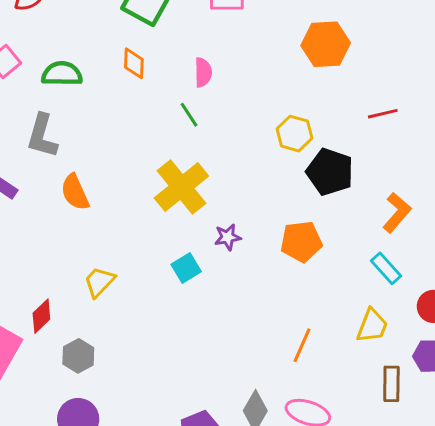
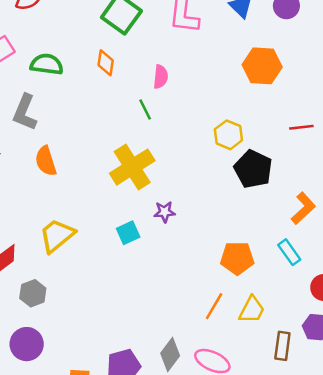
orange pentagon: (301, 242) -> (237, 258), moved
yellow trapezoid: (99, 282) -> (57, 236), size x1.4
yellow trapezoid: (372, 326) -> (252, 310), moved

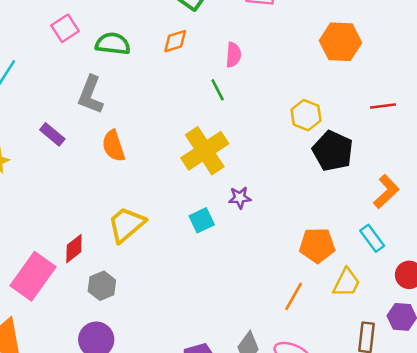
orange diamond: (106, 63) -> (175, 41), turned 65
yellow trapezoid: (252, 310) -> (346, 283), moved

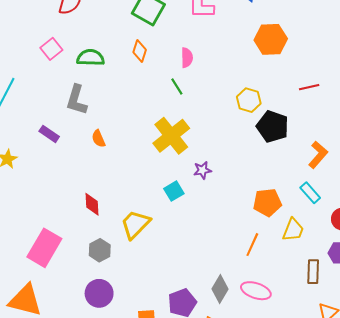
orange diamond: (175, 41) -> (140, 51), turned -50
orange semicircle: (113, 146) -> (98, 139), size x0.7
yellow trapezoid: (126, 224) -> (135, 224), moved
red diamond: (74, 249) -> (92, 204), moved, turned -50

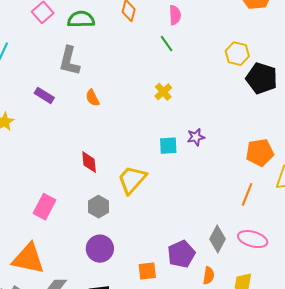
yellow cross: (171, 136) -> (163, 92), size x0.5
purple star: (202, 170) -> (196, 137), moved
cyan square: (174, 191) -> (168, 146), turned 30
pink rectangle: (44, 248) -> (44, 207), size x0.7

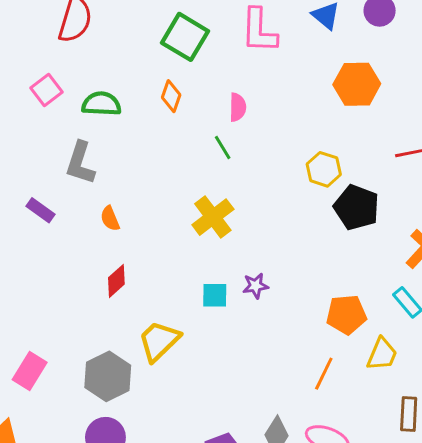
yellow cross: (163, 92) -> (213, 217), size x1.6
red diamond: (89, 162) -> (116, 281), moved, turned 50
gray hexagon: (99, 207) -> (108, 376), size x1.5

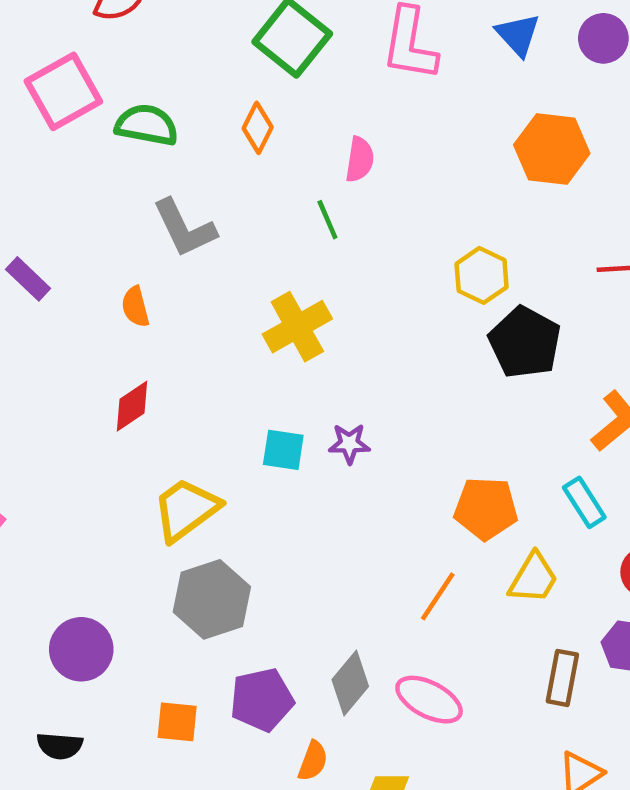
pink square: (47, 90) -> (63, 91), size x1.5
gray L-shape: (80, 163) -> (184, 228), moved, turned -51
gray hexagon: (108, 376) -> (212, 599), moved

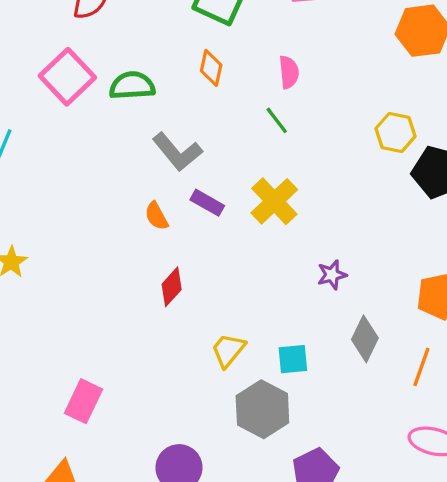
purple rectangle: (28, 279) -> (207, 203), moved
cyan square: (283, 450) -> (293, 359), moved
yellow trapezoid: (186, 509) -> (228, 350), size x0.7
gray diamond: (350, 683) -> (365, 339), moved

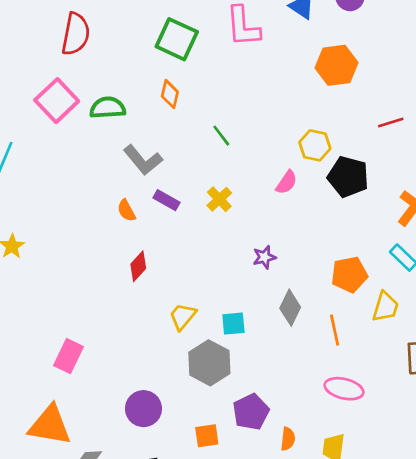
pink semicircle: (289, 72) -> (287, 182), moved, turned 40
yellow cross: (274, 201) -> (219, 199), size x0.7
orange line: (421, 367) -> (335, 330), turned -32

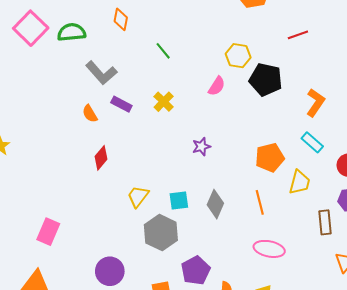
gray diamond: (290, 308) -> (215, 204), moved

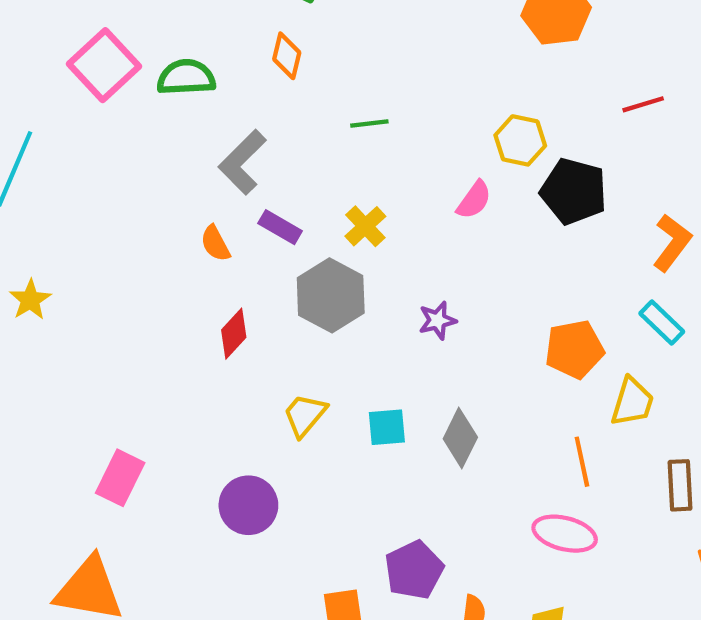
green line: (163, 51) -> (369, 123), turned -60
gray L-shape: (101, 73) -> (242, 162), turned 84
orange line: (260, 202) -> (582, 462), moved
gray hexagon: (161, 233) -> (331, 295), moved
purple circle: (110, 271) -> (248, 505), moved

